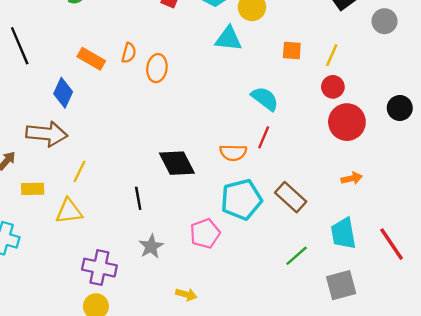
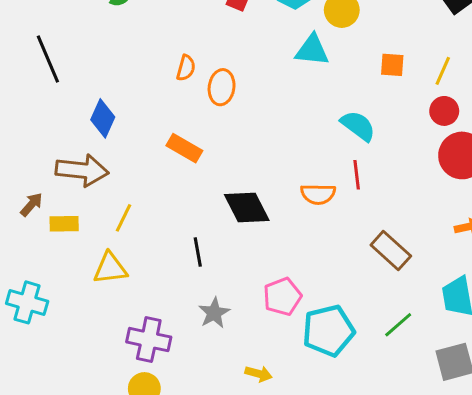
orange rectangle: (91, 59) -> (184, 148), moved
red line: (264, 137) -> (357, 175), turned -30
yellow rectangle: (33, 189) -> (64, 224), moved
cyan pentagon: (241, 199) -> (328, 331), moved

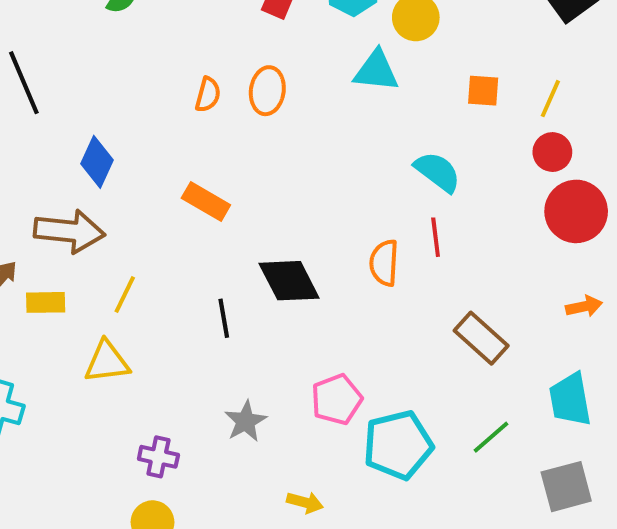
orange ellipse: (222, 87) -> (267, 91), moved
orange semicircle: (318, 194) -> (384, 263), turned 92
black line: (198, 252) -> (224, 318), moved
purple cross: (149, 340) -> (158, 457), size x0.7

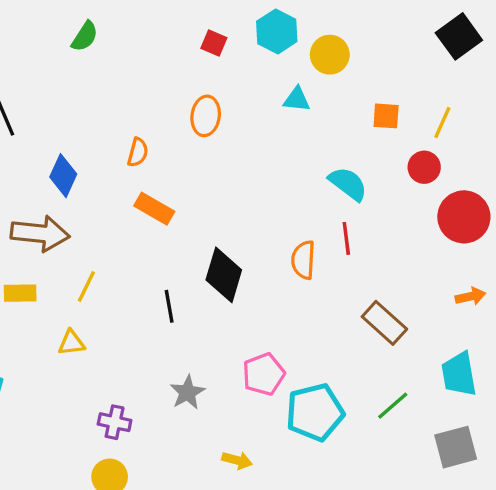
cyan triangle: (376, 71) -> (297, 99), size x0.7
orange semicircle: (208, 95) -> (138, 152), moved
red circle: (552, 152) -> (424, 167), moved
black diamond: (289, 281) -> (224, 275), turned 44
yellow triangle: (107, 362) -> (72, 343), size x0.7

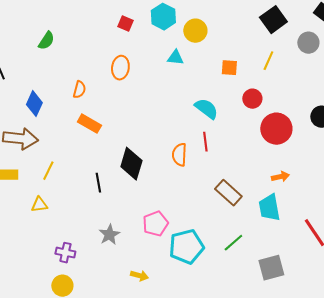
green semicircle: (85, 36) -> (46, 41), moved
yellow line: (442, 123) -> (268, 61), moved
cyan trapezoid: (459, 374) -> (269, 208), moved

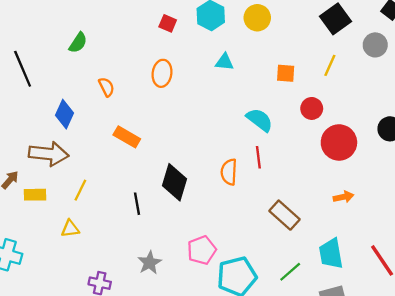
yellow circle: (195, 31) -> (257, 18), moved
orange semicircle: (79, 90) -> (106, 87), moved, turned -42
cyan trapezoid: (269, 208) -> (331, 254), moved

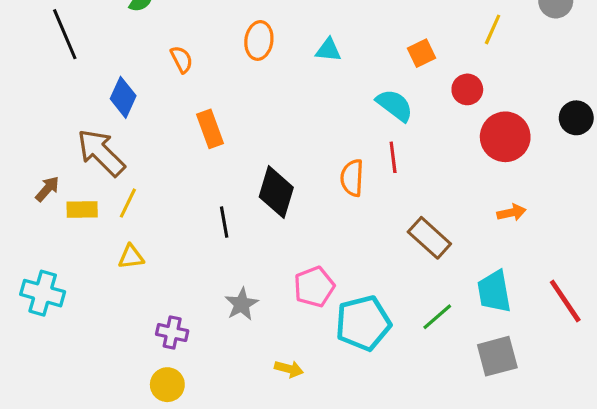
cyan triangle: (224, 62) -> (328, 50), moved
orange square: (286, 73) -> (422, 53), moved, turned -30
orange rectangle: (127, 137) -> (210, 129), turned 40
brown arrow: (49, 154) -> (101, 153), turned -141
yellow line: (80, 190) -> (128, 203), moved

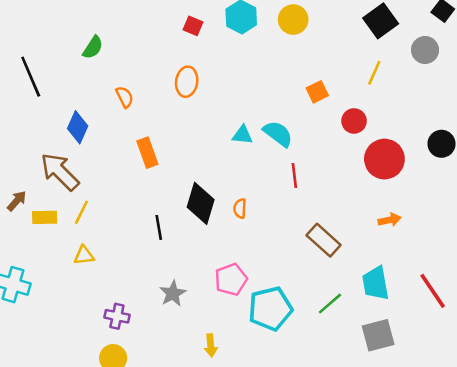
cyan triangle: (328, 50) -> (242, 135), moved
cyan semicircle: (395, 105) -> (278, 134), moved
orange semicircle: (352, 178) -> (240, 208), moved, size x0.7
yellow arrow: (289, 369) -> (211, 345), turned 70

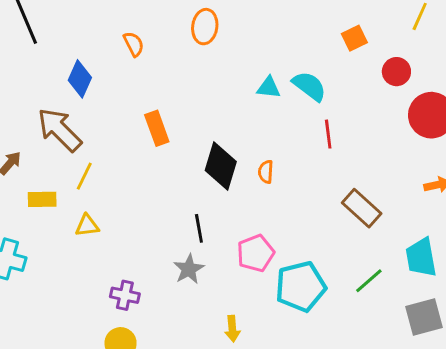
orange rectangle: (147, 153) -> (157, 128), moved
yellow rectangle: (45, 217) -> (42, 199), moved
black line: (159, 227) -> (199, 228), moved

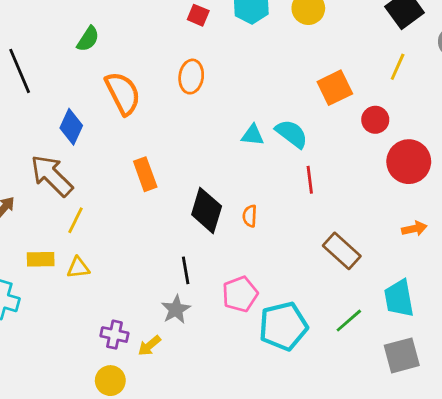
orange square: (354, 38) -> (335, 88), size x1.4
orange semicircle: (134, 44) -> (123, 93), size x1.8
yellow rectangle: (42, 199) -> (41, 259), moved
yellow arrow: (232, 329) -> (149, 346), moved, turned 55

